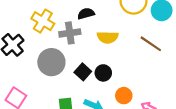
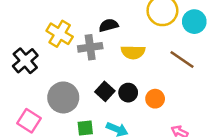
gray circle: (51, 62) -> (63, 97), moved
orange circle: (124, 96) -> (155, 99), moved

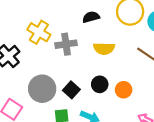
black semicircle: (109, 25) -> (91, 17), moved
black square: (105, 91) -> (71, 90), moved

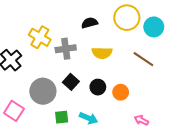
black square: (71, 90) -> (71, 82), moved

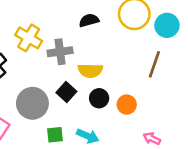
yellow semicircle: (102, 53) -> (90, 71), moved
brown line: (143, 59) -> (154, 64), turned 75

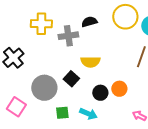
yellow cross: (29, 38) -> (41, 24), moved, turned -30
gray cross: (60, 52) -> (68, 36), moved
black circle: (99, 98) -> (100, 93), moved

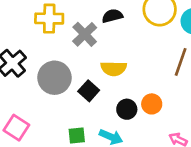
gray cross: (68, 36) -> (85, 34), turned -36
gray circle: (44, 88) -> (54, 78), moved

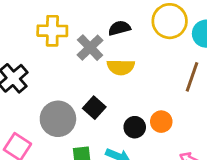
yellow semicircle: (114, 68) -> (121, 67), moved
gray circle: (54, 78) -> (58, 119), moved

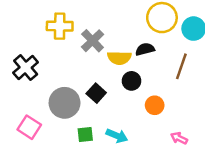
black semicircle: (119, 28) -> (145, 49), moved
black circle: (135, 127) -> (132, 81), moved

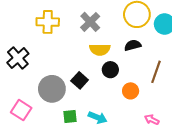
gray cross: (93, 41) -> (90, 22), moved
black semicircle: (145, 49) -> (133, 45), moved
brown line: (181, 66) -> (156, 72), moved

